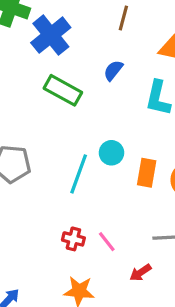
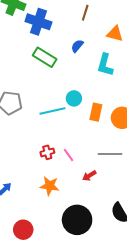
blue cross: (51, 35) -> (38, 22), turned -35
cyan line: (79, 174) -> (52, 111), turned 55
red cross: (73, 239) -> (47, 152), turned -32

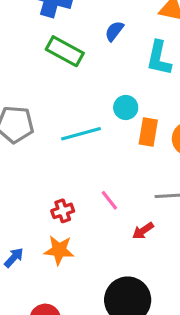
cyan circle: (74, 98) -> (126, 107), moved
red cross: (47, 152) -> (63, 211), moved
orange star: (50, 186) -> (59, 250), moved

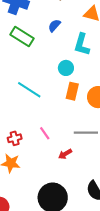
cyan circle: (126, 107) -> (66, 68), moved
cyan line: (81, 134) -> (29, 90), turned 45

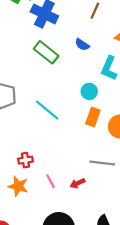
blue semicircle: (54, 26) -> (82, 45), turned -104
pink line: (45, 133) -> (51, 181), moved

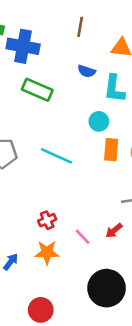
blue semicircle: (82, 45) -> (87, 71), moved

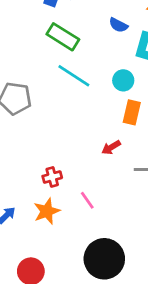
cyan line: (56, 156) -> (74, 76), moved
red arrow: (114, 231) -> (111, 147), moved
orange star: (47, 252) -> (47, 211), turned -30

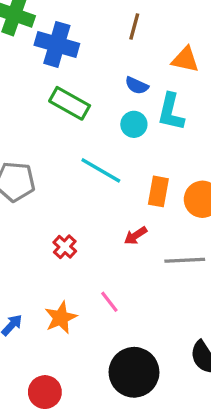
cyan line: (74, 76) -> (101, 170), moved
cyan circle: (123, 80) -> (134, 124), moved
red cross: (52, 177) -> (65, 247), moved, turned -30

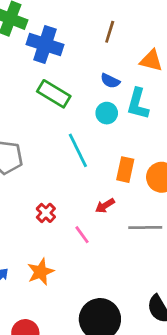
cyan line: (101, 170) -> (78, 150), turned 32
pink line: (109, 302) -> (82, 235), moved

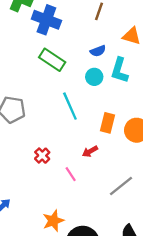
blue semicircle: (110, 81) -> (98, 51), turned -49
gray line: (145, 227) -> (121, 186), moved, turned -40
orange star: (41, 272) -> (53, 221), moved

